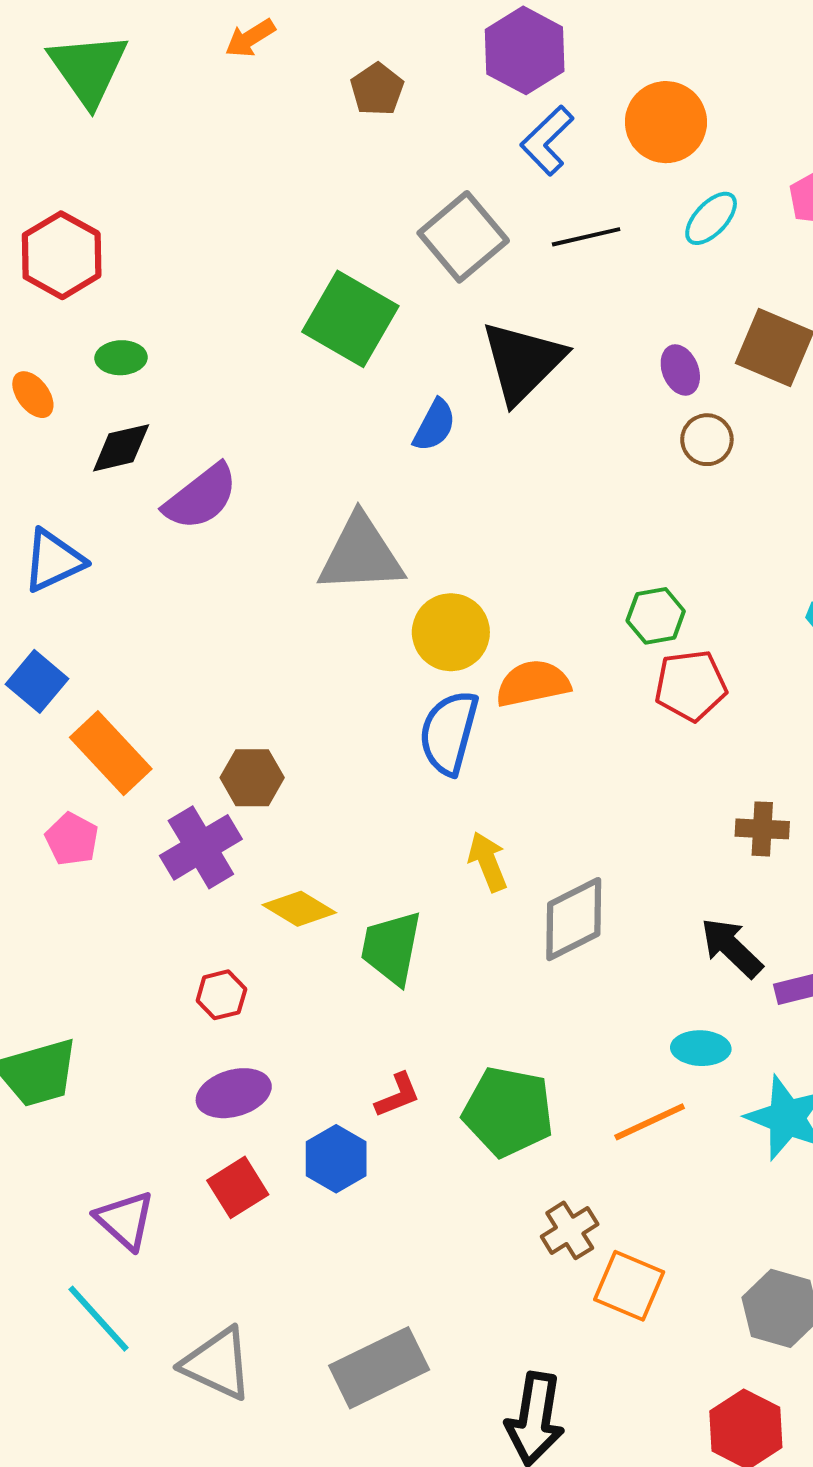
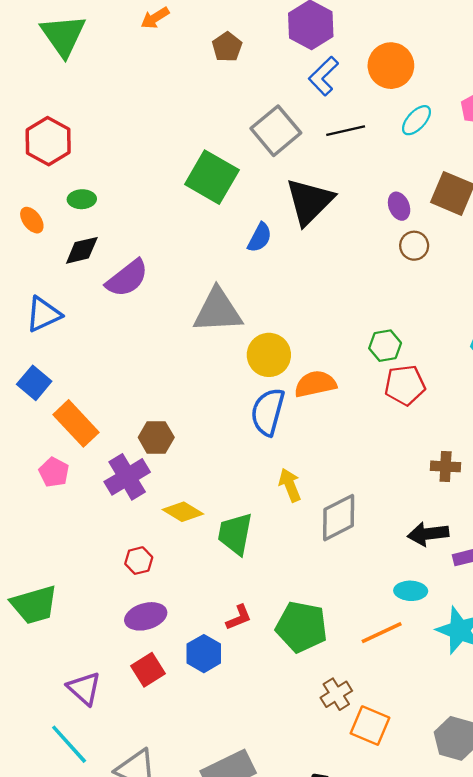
black arrow: (732, 948) -> (428, 534), turned -51

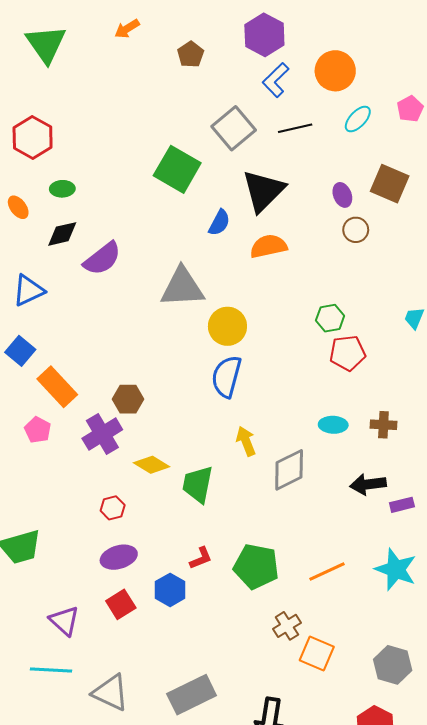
orange semicircle: (315, 384) -> (269, 246), moved
cyan ellipse: (411, 591) -> (333, 425), moved
cyan line: (69, 744) -> (51, 670), turned -45

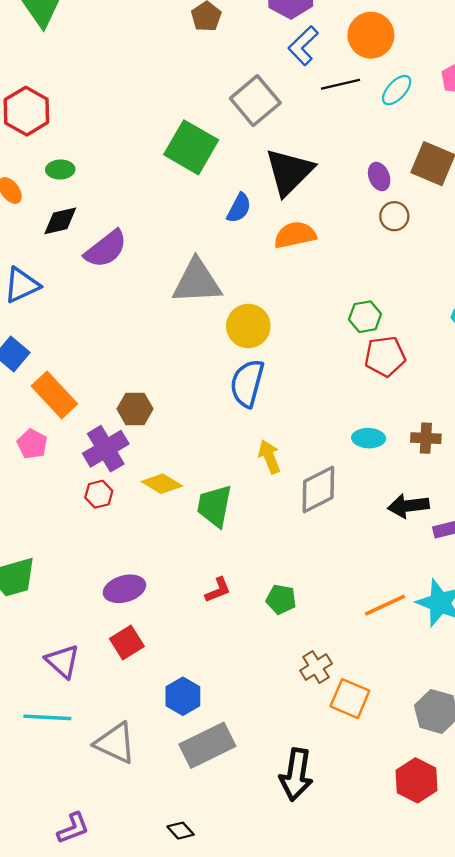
black line: (295, 128) -> (341, 84), moved
red hexagon: (113, 508) -> (99, 494), moved
green pentagon: (256, 566) -> (281, 599), size x0.6
orange line: (327, 571) -> (385, 605), moved
blue hexagon: (170, 590) -> (183, 696), moved

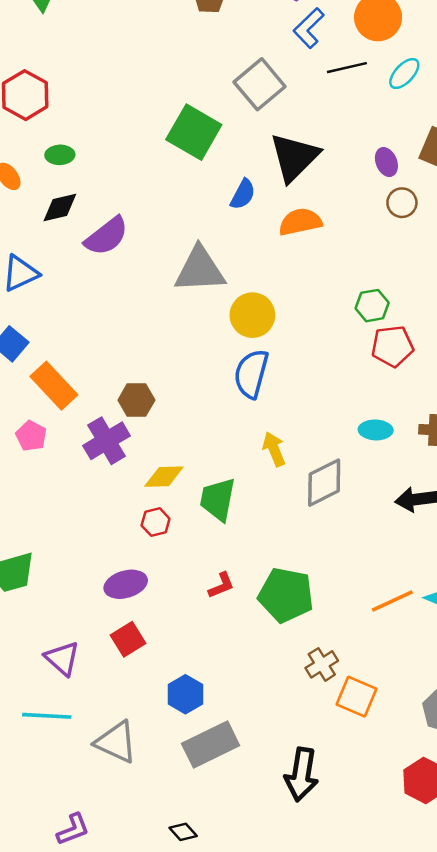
yellow diamond: (162, 484) -> (164, 477), turned -33
red hexagon: (99, 494) -> (156, 522), moved
green pentagon: (281, 599) -> (286, 595), size x1.8

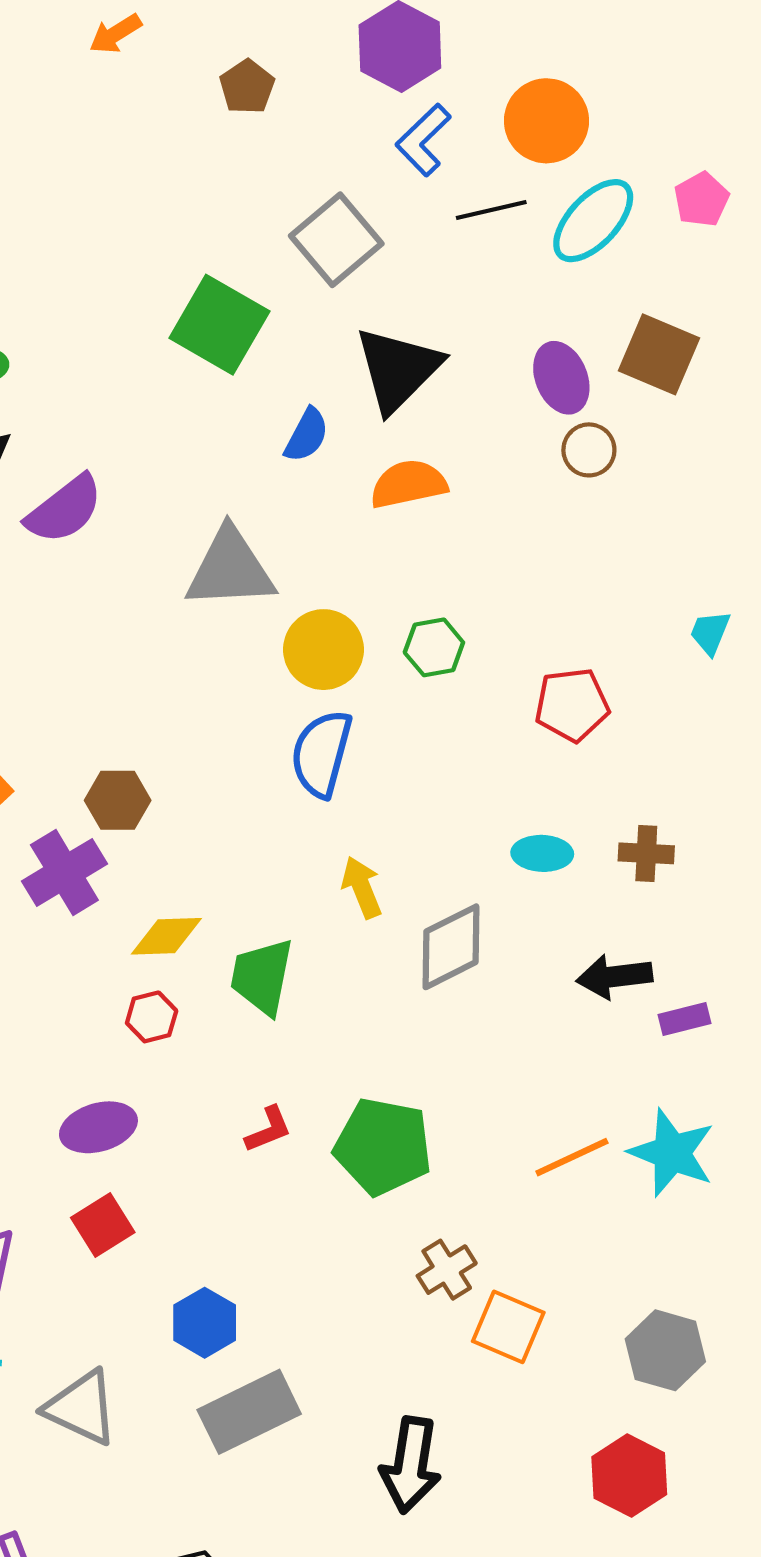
cyan ellipse: (404, 74) -> (593, 221), size x1.5
purple ellipse: (386, 162) -> (561, 378), size x1.4
green hexagon: (372, 306) -> (434, 647), moved

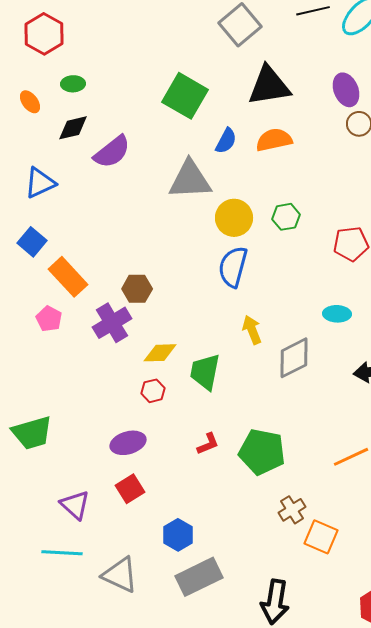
green square: (219, 325) -> (185, 96), moved
black triangle: (398, 369) -> (269, 86), turned 36
blue semicircle: (307, 435) -> (226, 141), moved

